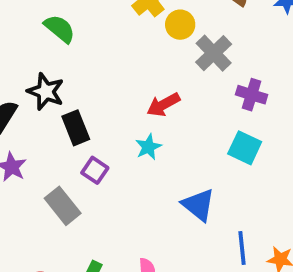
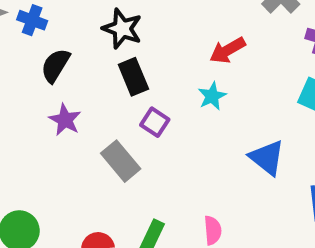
black star: (46, 92) -> (122, 29), moved

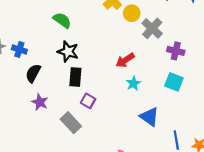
black rectangle: (133, 77) -> (75, 77), turned 30
cyan star: (212, 96) -> (133, 83), moved

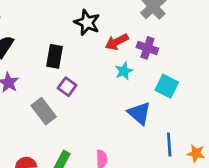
black star: (68, 51) -> (87, 23), moved
purple cross: (176, 51) -> (147, 48), moved
cyan square: (174, 82) -> (167, 86), moved

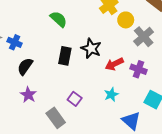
black rectangle: (55, 56) -> (65, 56), moved
cyan star: (124, 71) -> (111, 94), moved

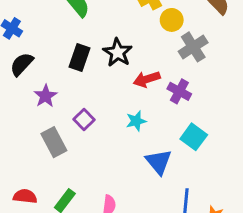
purple star: (28, 95) -> (45, 96), moved

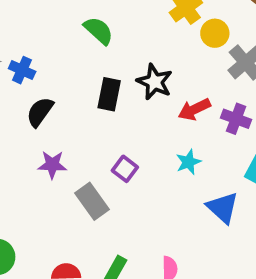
purple star: (45, 96) -> (52, 165), moved, turned -30

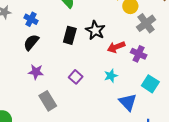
blue cross: (22, 70) -> (31, 19), moved
gray rectangle: (92, 201) -> (48, 101), moved

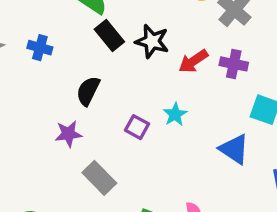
black rectangle: (70, 35) -> (109, 35), moved, turned -42
black semicircle: (31, 42) -> (88, 91), moved
cyan star: (111, 76) -> (175, 114), moved

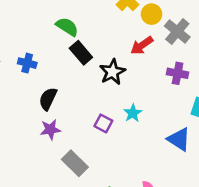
black star: (152, 41) -> (112, 72), moved, turned 30
red arrow: (193, 61) -> (142, 45), moved
black semicircle: (88, 91) -> (48, 99), moved

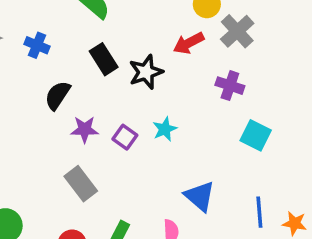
black rectangle: (81, 53) -> (104, 59), moved
purple star: (50, 129) -> (85, 129), moved
blue triangle: (179, 139) -> (200, 196), moved

